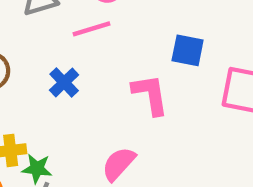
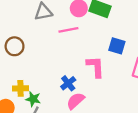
blue cross: (64, 82) -> (68, 83), moved

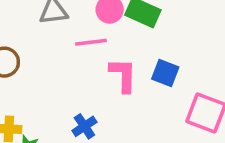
pink L-shape: (95, 67) -> (123, 75), moved

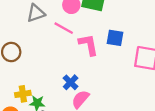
pink line: (91, 42) -> (64, 28), turned 48

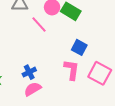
pink L-shape: (88, 45) -> (72, 70), moved

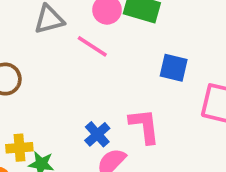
pink L-shape: (72, 70) -> (144, 126), moved

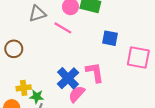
blue cross: (97, 134) -> (68, 78), size x1.5

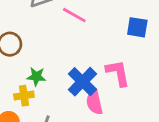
pink semicircle: (77, 94) -> (94, 102), turned -54
green star: (37, 97) -> (36, 77), moved

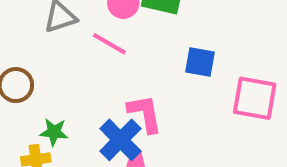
pink L-shape: (118, 73) -> (145, 114), moved

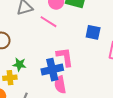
blue cross: (120, 140) -> (52, 70), turned 30

